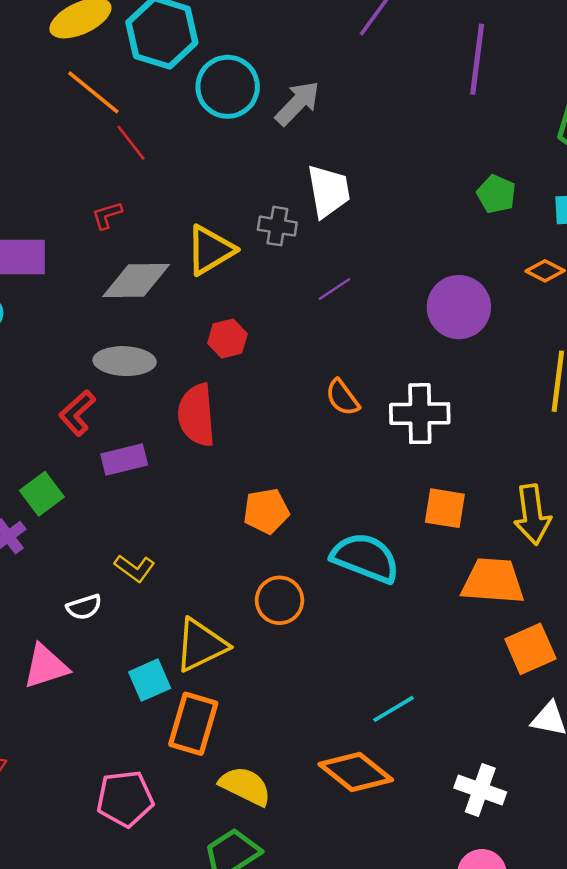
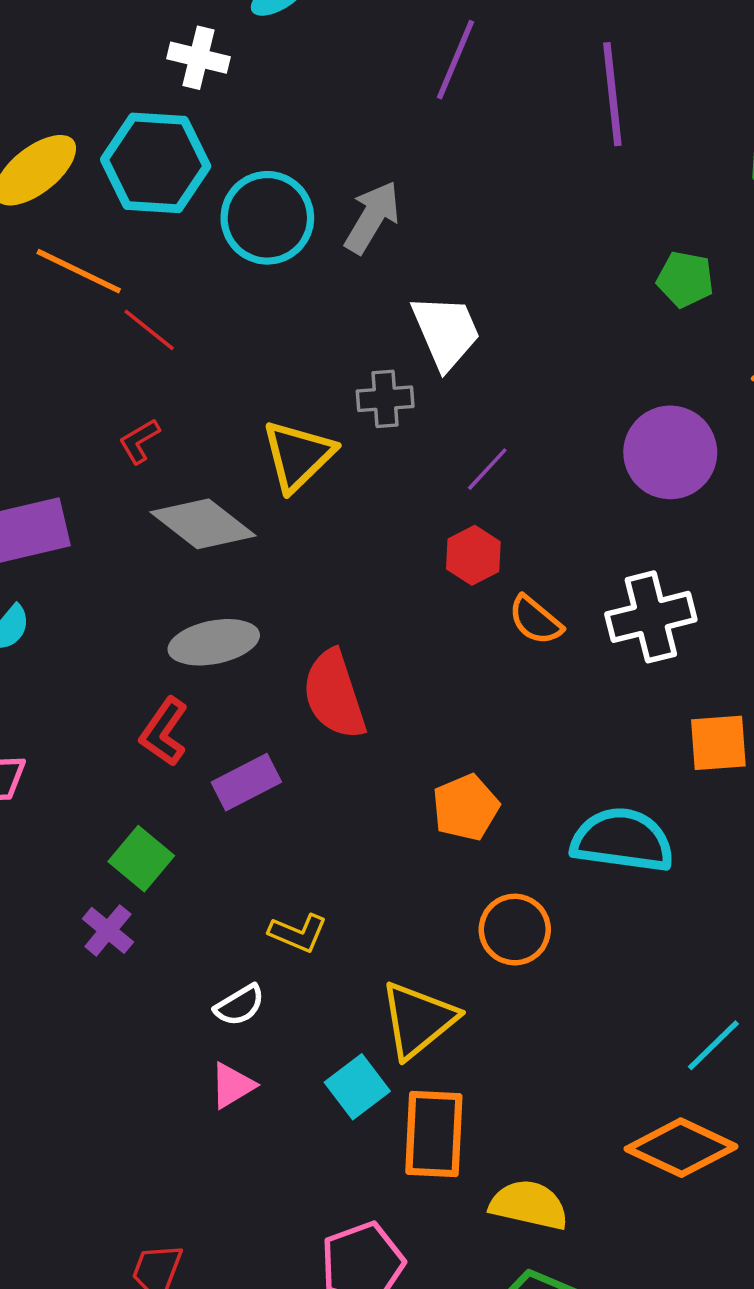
gray diamond: (136, 281) -> (203, 524), turned 52
red hexagon: (227, 339) -> (473, 555), moved
pink triangle: (46, 666) -> (232, 1085), moved, size x0.7

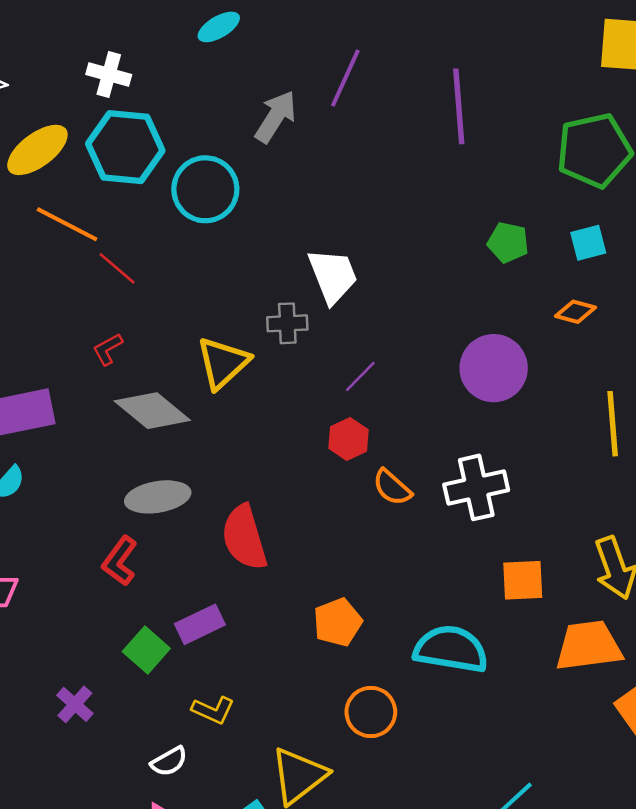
white cross: (199, 58) -> (109, 75), moved
gray arrow: (372, 217) -> (276, 117), moved
purple rectangle: (246, 782) -> (200, 624), moved
green square: (141, 859) -> (146, 650), moved

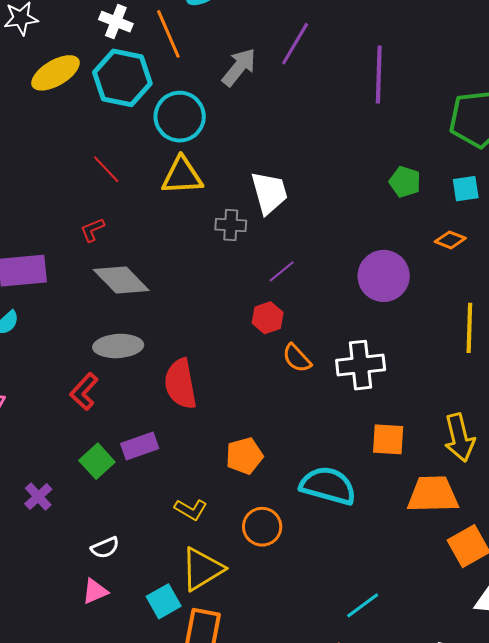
orange line: (67, 224) -> (168, 34), moved, turned 33
yellow triangle: (223, 363) -> (182, 176), moved, turned 33
yellow L-shape: (213, 710) -> (191, 509), moved

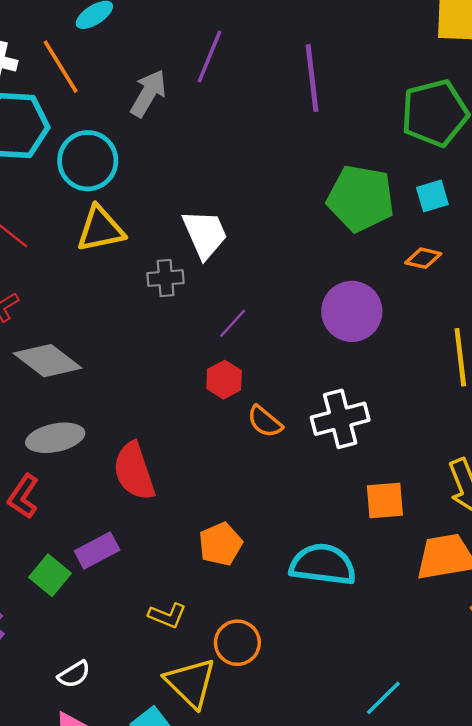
green pentagon: (405, 182) -> (361, 198), size x1.8
orange circle: (262, 527) -> (237, 643), moved
yellow triangle: (202, 569) -> (191, 683), turned -36

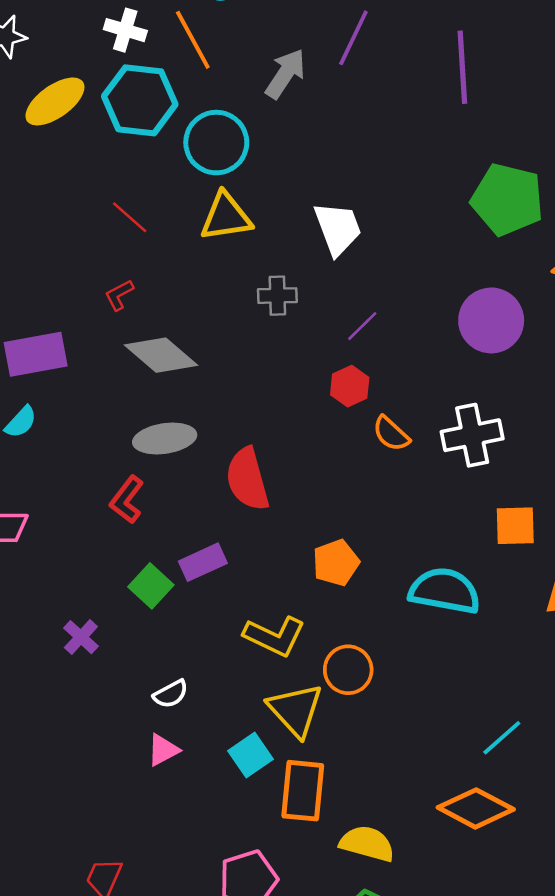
gray cross: (166, 278) -> (277, 296), moved
yellow L-shape: (167, 615) -> (275, 636), size x1.5

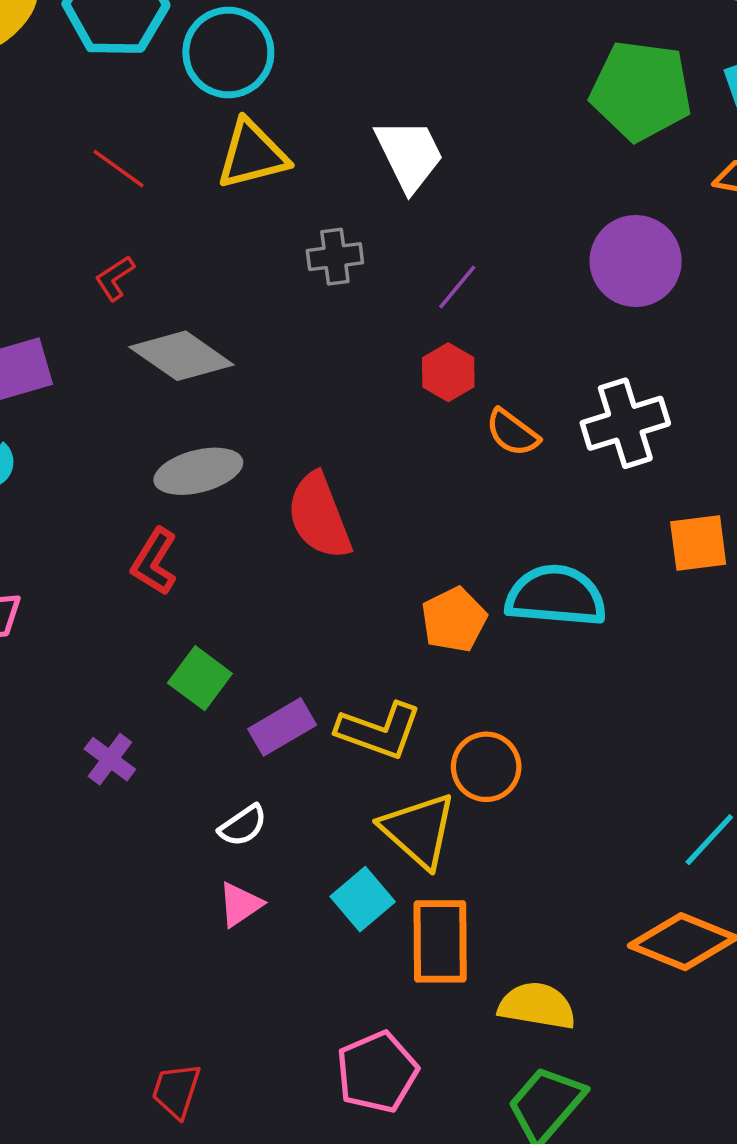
purple rectangle: (203, 562) -> (282, 727), moved
cyan semicircle: (445, 591) -> (556, 596), moved

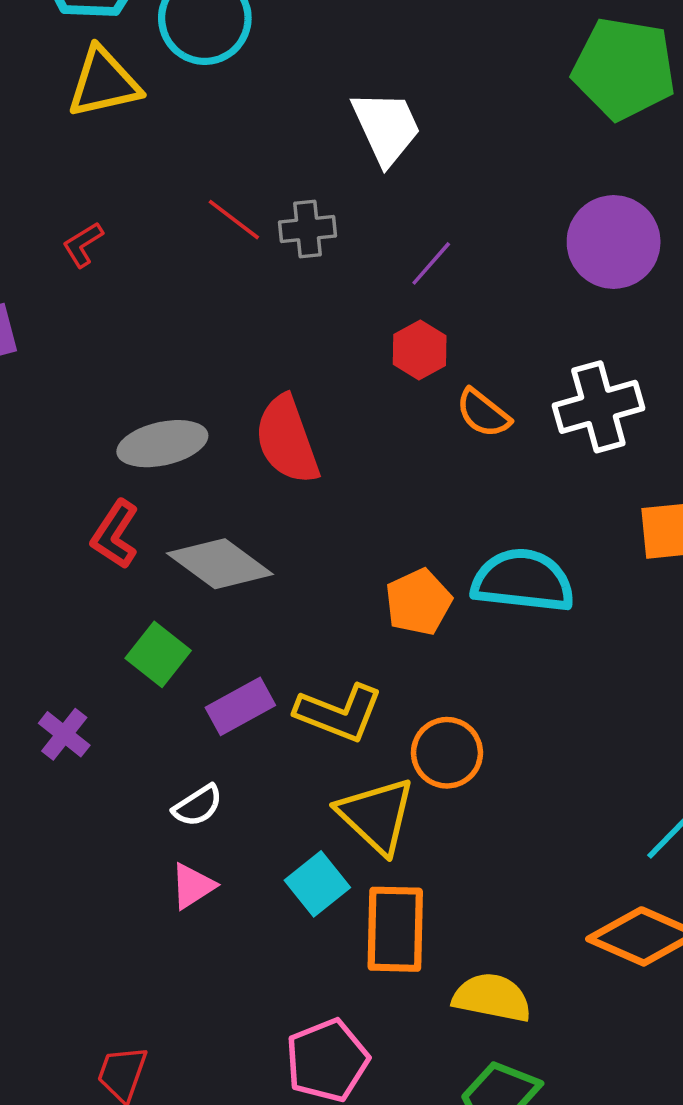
yellow triangle: (252, 154) -> (104, 83), moved
red line: (118, 169) -> (234, 220), moved
gray diamond: (181, 356) -> (220, 564), moved
red semicircle: (319, 516) -> (287, 440), moved

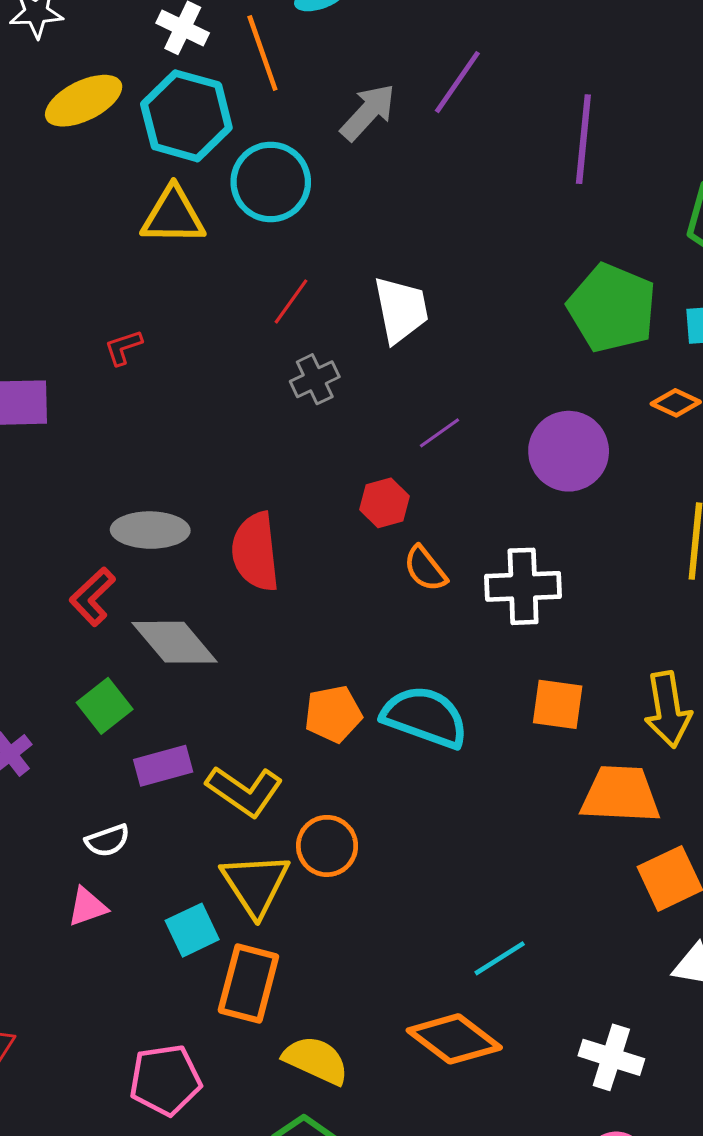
red line: (234, 220) -> (291, 301), moved, turned 75
gray cross: (308, 229) -> (315, 379), turned -33
purple line: (431, 263) -> (440, 433), moved

